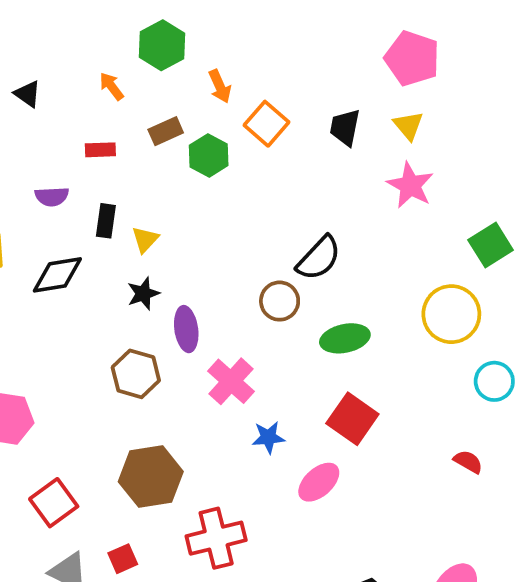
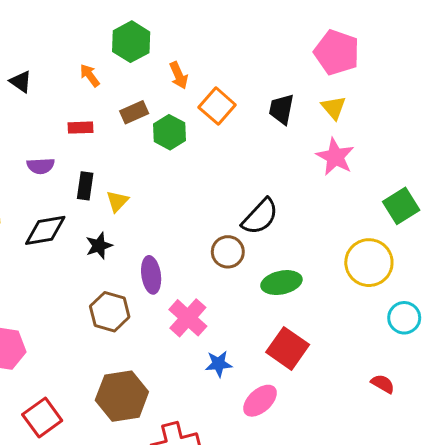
black star: (143, 294) -> (99, 246), moved

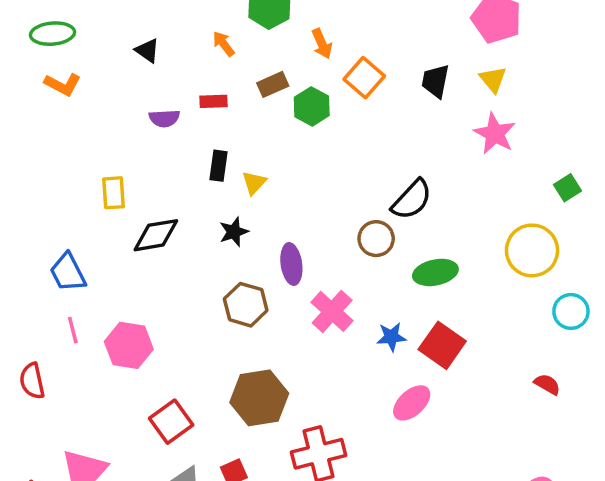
purple semicircle: (41, 166) -> (164, 118), moved
green square: (401, 206) -> (568, 188), size x0.7
black diamond: (45, 230) -> (156, 235), moved
blue star: (219, 364) -> (391, 337), moved

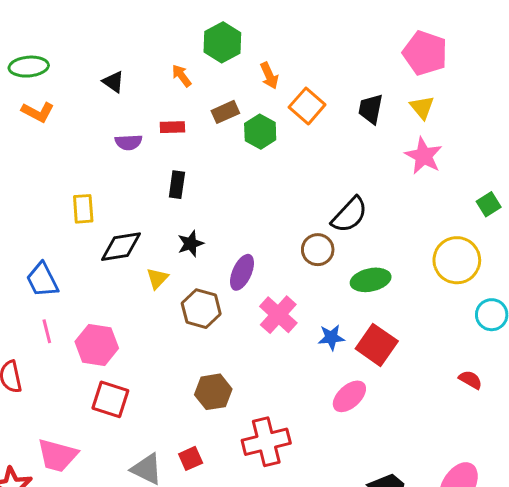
yellow triangle: (254, 183) -> (157, 278), moved
purple ellipse: (291, 264) -> (242, 272), turned 32
brown hexagon: (259, 398) -> (213, 392), size x0.7
red square: (171, 422) -> (110, 399), moved, turned -36

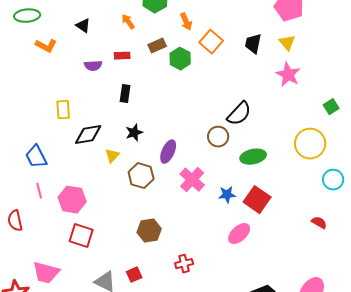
orange L-shape: (38, 112) -> (46, 46), moved
red cross: (266, 442) -> (184, 264), size x0.6

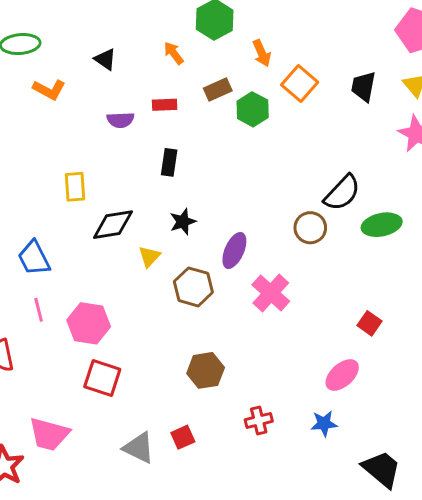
green ellipse: (253, 157) -> (382, 225), moved
blue star: (227, 195) -> (324, 424), moved
red square: (257, 200) -> (369, 323), size x0.6

